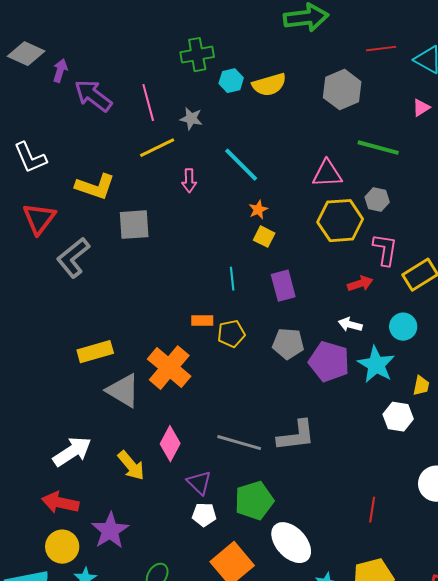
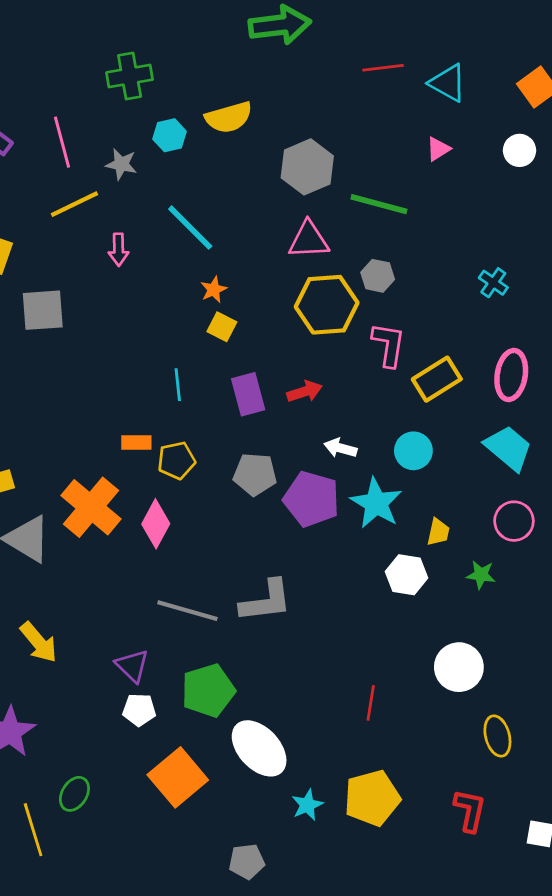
cyan hexagon: (231, 81) -> (170, 135), moved
gray hexagon: (342, 90) -> (307, 167), moved
red arrow: (360, 284) -> (305, 392), moved
pink diamond: (170, 444) -> (156, 524), moved

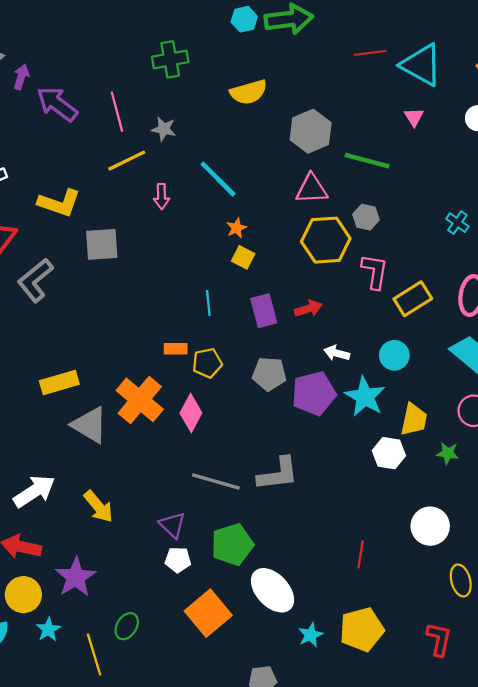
cyan triangle: (448, 83) -> (422, 65), size x1.4
cyan hexagon: (170, 135) -> (244, 19), moved
pink triangle: (438, 149) -> (414, 117), turned -30
purple pentagon: (311, 499) -> (314, 393), turned -30
yellow trapezoid: (438, 532) -> (414, 419), size x1.5

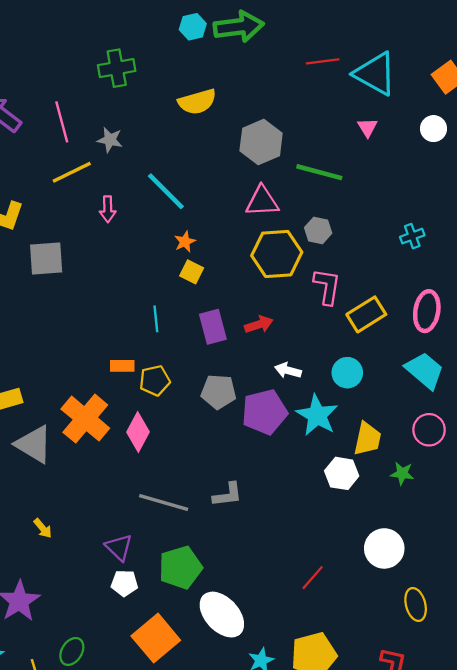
cyan cross: (457, 223) -> (412, 236), turned 35
gray L-shape: (278, 474) -> (227, 495), size x0.7
yellow arrow: (98, 507) -> (43, 528), size x0.6
red line: (361, 554) -> (313, 578), turned 32

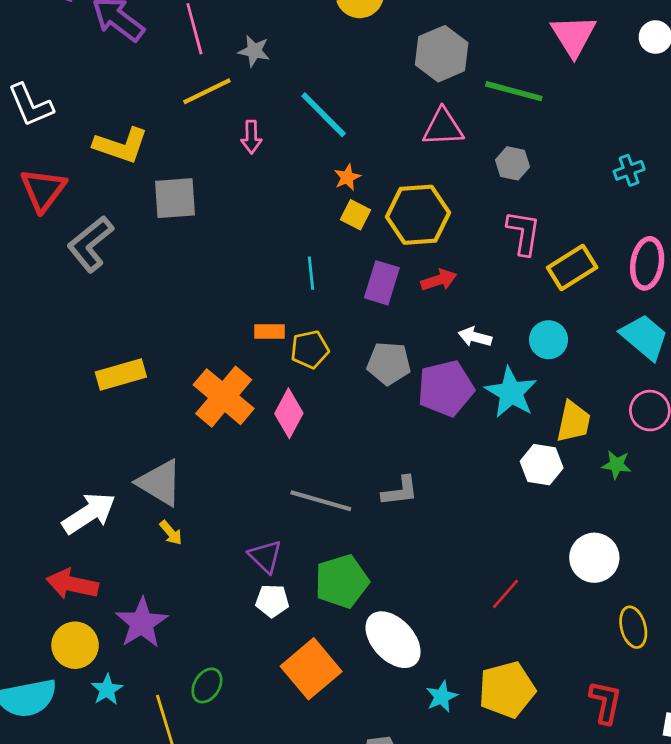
pink triangle: (367, 127) -> (574, 36), size x1.8
yellow hexagon: (277, 254) -> (418, 215), moved
purple rectangle: (213, 327) -> (382, 283), turned 32
gray triangle: (34, 444) -> (160, 483), moved

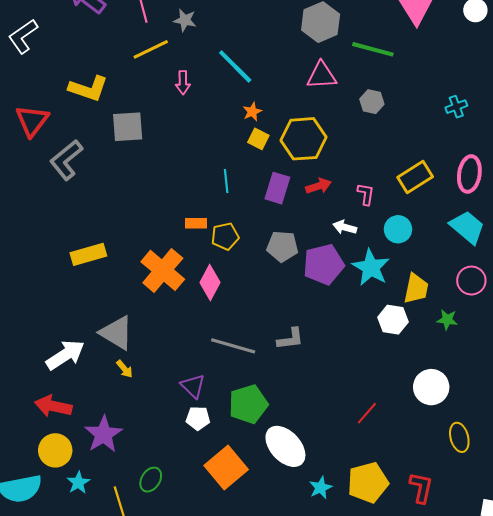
white L-shape: (31, 105) -> (23, 36), moved, turned 78
pink L-shape: (524, 233) -> (366, 194), moved, size x0.7
red L-shape: (605, 702) -> (421, 488), moved

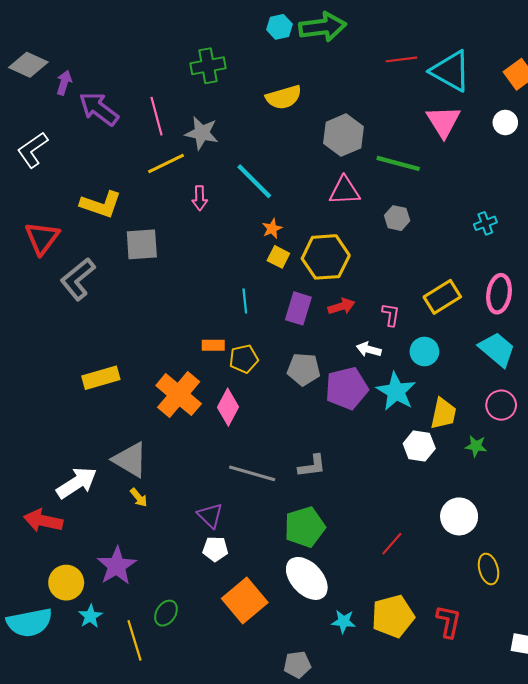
gray star: (185, 20) -> (202, 133), size x1.4
green pentagon: (248, 404) -> (305, 527), moved
red arrow: (53, 406) -> (43, 521), moved
cyan star: (321, 488) -> (344, 621), turned 30

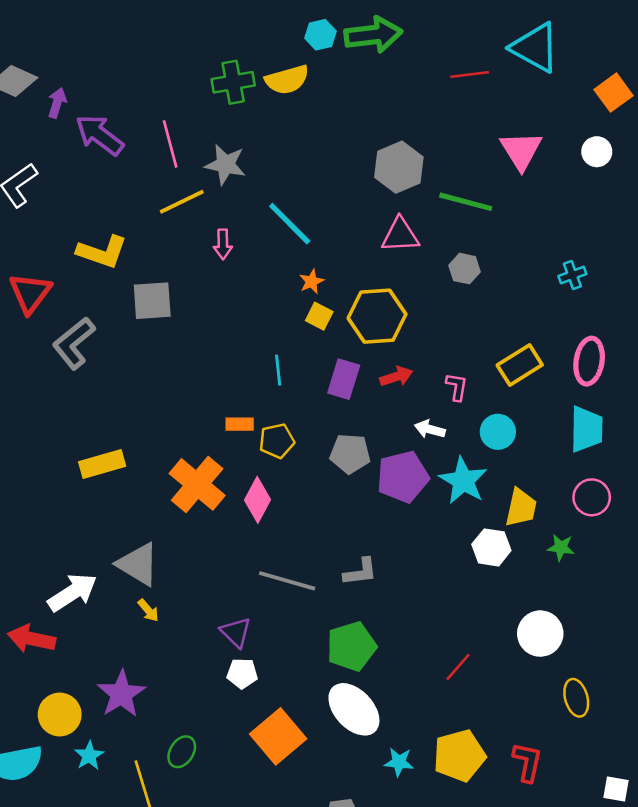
cyan triangle: (451, 71) -> (535, 48), moved
yellow semicircle: (284, 97) -> (287, 80), moved
cyan trapezoid: (497, 349) -> (587, 429), turned 51

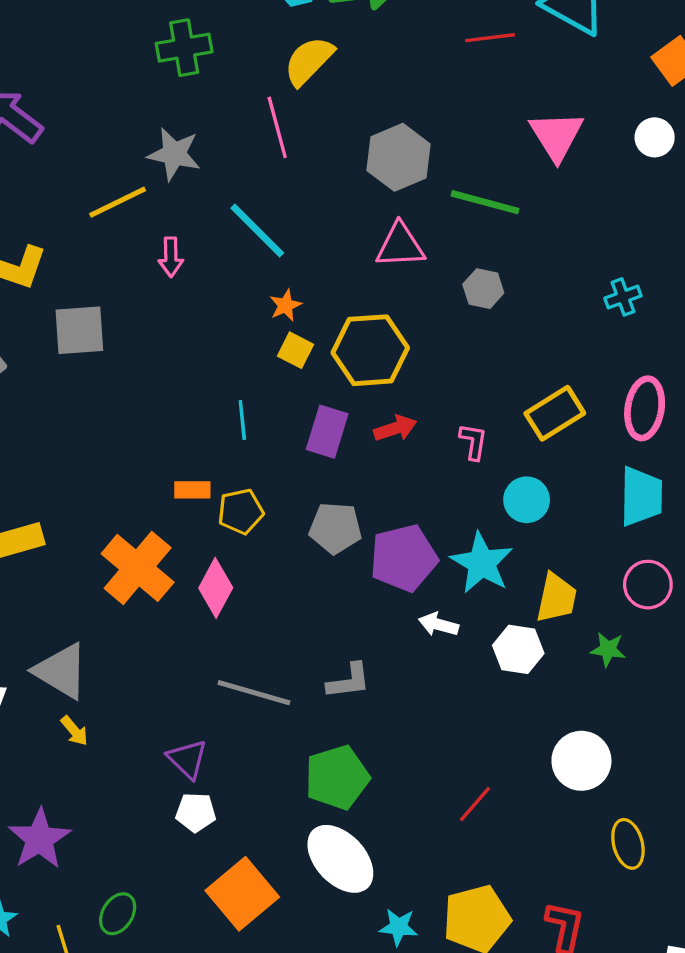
yellow semicircle: (287, 80) -> (309, 61), moved, turned 150
pink line: (170, 144) -> (277, 127), moved
white arrow: (430, 429) -> (438, 624), moved

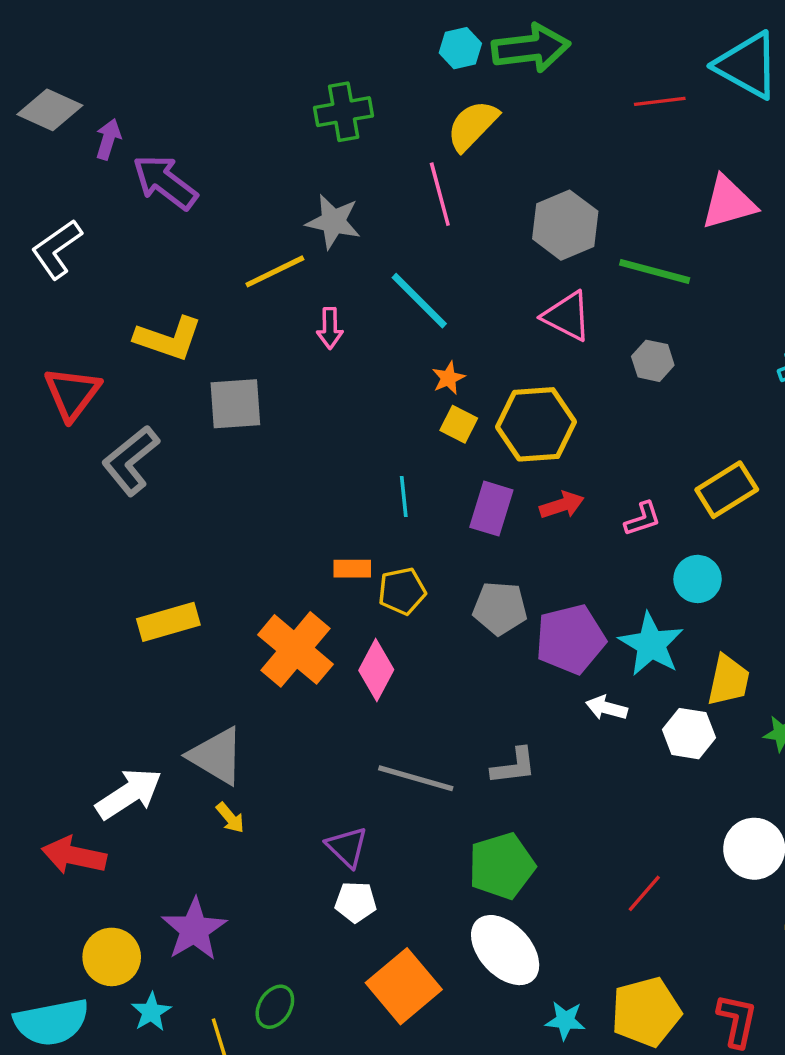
pink triangle: (556, 136) -> (728, 203), turned 46
pink triangle: (400, 245) -> (567, 316), turned 30
pink L-shape: (473, 442) -> (643, 519), turned 63

